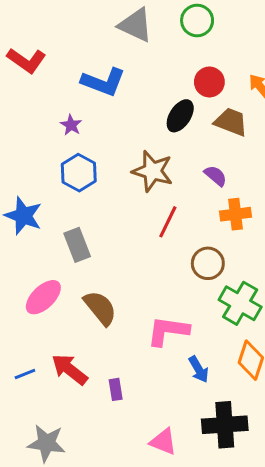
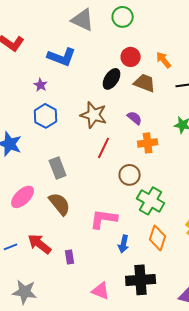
gray rectangle: (77, 245) -> (58, 168), moved
blue arrow: (199, 369) -> (124, 244), turned 42

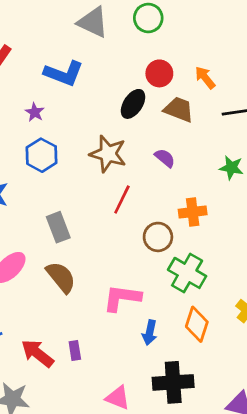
orange cross: (148, 143) -> (193, 212), moved
red arrow: (40, 244) -> (37, 353), moved

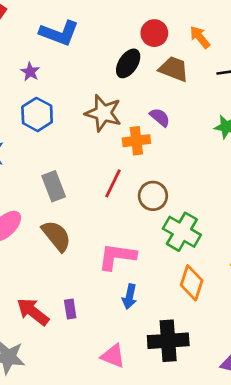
red line: (122, 200) -> (113, 183), moved
orange cross: (193, 212) -> (136, 141), moved
blue arrow: (150, 333) -> (130, 297), moved

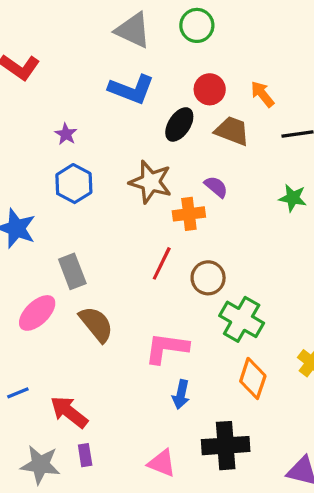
blue L-shape: (59, 33) -> (131, 89), moved
gray rectangle: (54, 186) -> (72, 271), moved
purple rectangle: (70, 309) -> (85, 455), moved

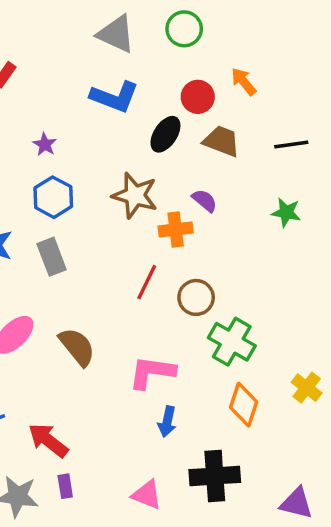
orange arrow: (262, 94) -> (244, 82), moved
gray rectangle: (72, 271) -> (52, 257), moved

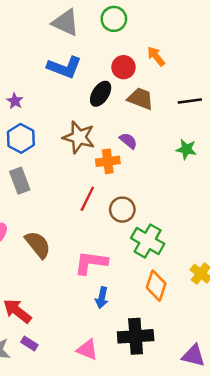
purple rectangle: (65, 486) -> (29, 344), turned -49

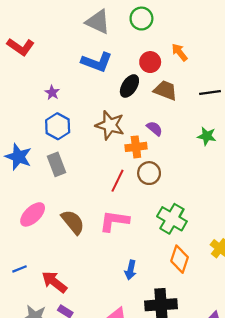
brown circle: (122, 210) -> (149, 173), moved
pink L-shape: (91, 263) -> (114, 221), moved

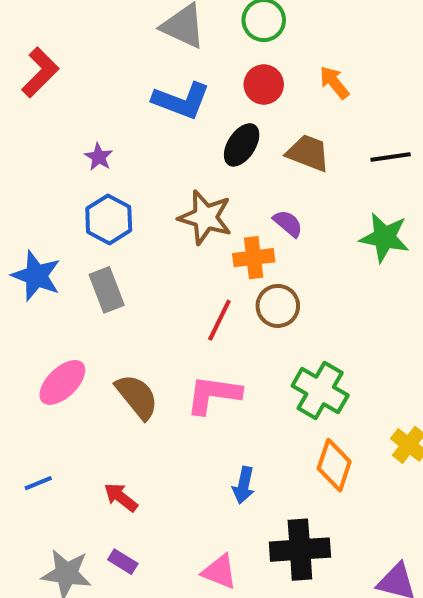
red L-shape: (21, 47) -> (40, 72), turned -80
red circle: (150, 62) -> (264, 85), moved
green star: (207, 136) -> (385, 238), size x1.4
red arrow: (54, 282) -> (121, 497), moved, size x0.7

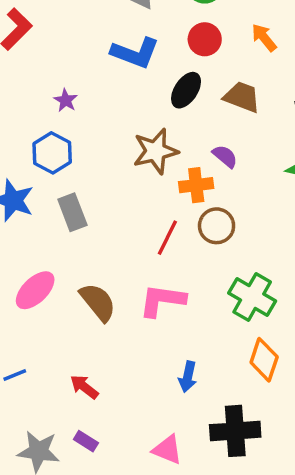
brown star: (205, 217) -> (156, 151), turned -30
blue hexagon: (109, 219) -> (52, 153), moved

